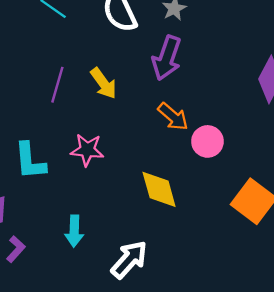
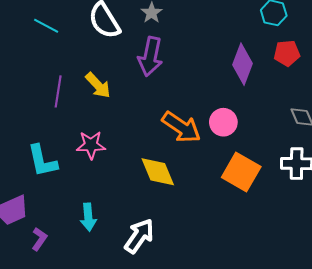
orange arrow: (173, 117) -> (181, 127), moved, size x1.4
pink circle: (207, 141) -> (223, 122), moved

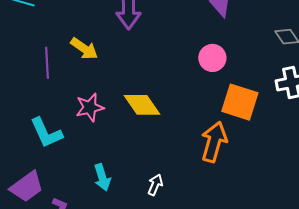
orange arrow: (181, 127) -> (214, 142), moved, turned -96
yellow diamond: (158, 172) -> (142, 105), moved
white arrow: (139, 236) -> (155, 185), size x0.6

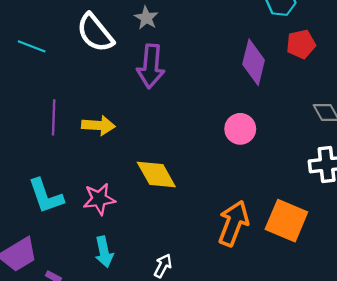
yellow arrow: (84, 49) -> (98, 125), moved, turned -36
orange square: (240, 102) -> (286, 221), moved
pink star: (90, 107) -> (99, 199), moved

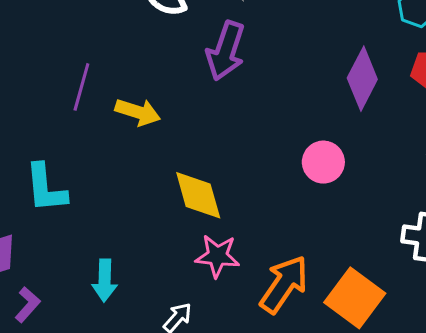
pink star: (99, 199) -> (217, 256), moved

